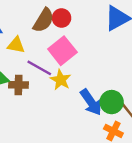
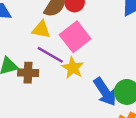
yellow triangle: (16, 45) -> (41, 30), moved

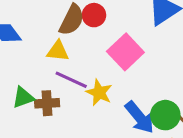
pink square: (75, 37) -> (125, 52), moved

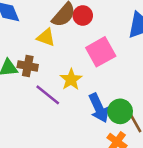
purple line: (71, 80) -> (48, 95), moved
brown cross: (47, 103) -> (28, 66), moved

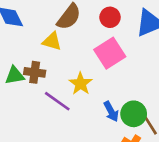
red circle: (83, 15) -> (110, 17), moved
blue arrow: (99, 108) -> (111, 112), size x0.7

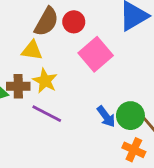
red circle: (110, 17) -> (74, 22), moved
yellow star: (81, 84) -> (45, 81), moved

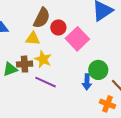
red circle: (74, 22) -> (58, 27), moved
green circle: (130, 116) -> (98, 70), moved
blue arrow: (106, 117) -> (87, 82), turned 42

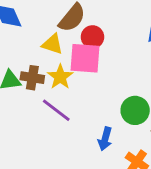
pink square: (77, 39) -> (85, 58), moved, turned 35
blue arrow: (87, 82) -> (105, 139), moved

